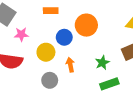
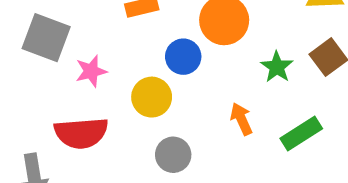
green star: (102, 63) -> (277, 67), moved
orange arrow: (70, 65) -> (241, 119), moved

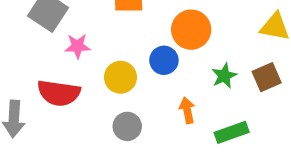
blue circle: (183, 57) -> (164, 60), moved

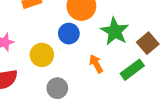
green star: (224, 76) -> (115, 31), size x1.5
brown square: (267, 77) -> (148, 43), moved

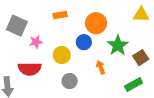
green rectangle: (132, 70) -> (134, 84), moved

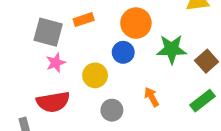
gray square: (17, 26) -> (48, 32), moved
green star: (118, 45) -> (172, 49), turned -30
orange arrow: (101, 67) -> (152, 97), moved

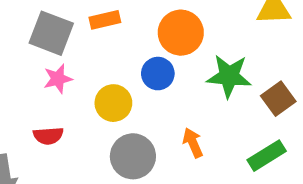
red semicircle: (53, 102) -> (48, 136), size x0.6
gray circle: (112, 110) -> (133, 156), size x1.4

